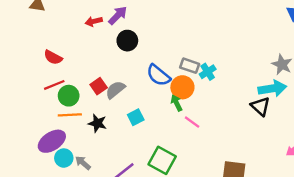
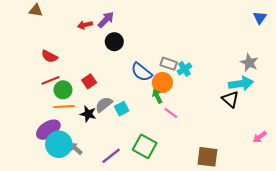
gray semicircle: (115, 90) -> (104, 104), moved
cyan circle: (64, 158) -> (59, 144), size x1.6

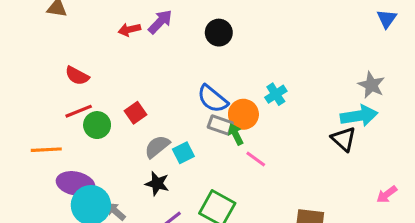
black circle: (114, 42) -> (219, 33), moved
gray rectangle: (169, 64) -> (220, 125), moved
orange line: (64, 107) -> (46, 150), moved
black star: (88, 114) -> (157, 184), moved
purple ellipse: (48, 130) -> (75, 184), turned 45

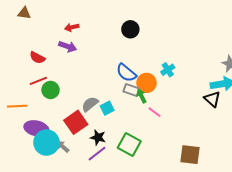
purple arrow: (160, 22) -> (68, 46), moved, turned 66
red square: (136, 113) -> (76, 122), moved, size x1.6
black star: (157, 184) -> (98, 137), moved

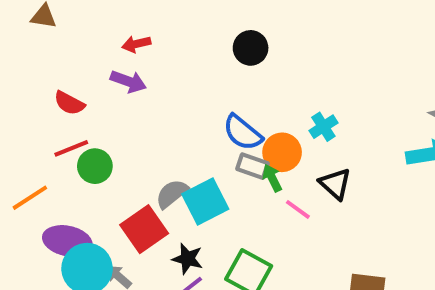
black triangle: (212, 99) -> (335, 184), moved
orange line: (17, 106) -> (30, 198), turned -30
cyan square: (107, 108) -> (205, 202), size x1.6

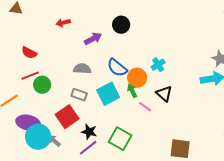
purple arrow: (128, 81) -> (93, 39), moved, turned -48
gray rectangle: (253, 166) -> (79, 95), moved
gray semicircle: (172, 194) -> (82, 69), moved, turned 42
cyan square: (205, 202) -> (108, 94), moved

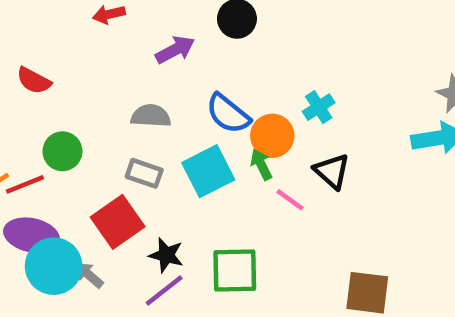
red line: (30, 76) -> (25, 184), moved
green square: (120, 139) -> (235, 271), turned -30

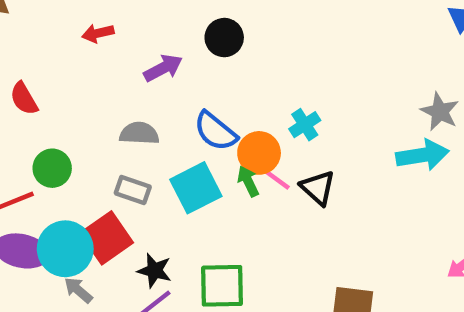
red semicircle: (34, 81) -> (24, 99), turned 32
pink line: (290, 200) -> (276, 179), moved
cyan circle: (54, 266) -> (65, 249), moved

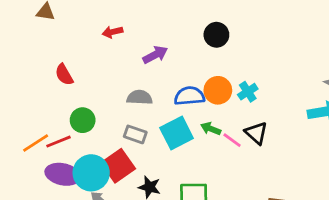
black circle: (224, 38) -> (216, 35), moved
blue semicircle: (215, 131) -> (189, 96), turned 136
orange circle: (259, 153) -> (218, 90), moved
pink line: (276, 179) -> (232, 140), moved
green arrow: (248, 181) -> (211, 129), turned -42

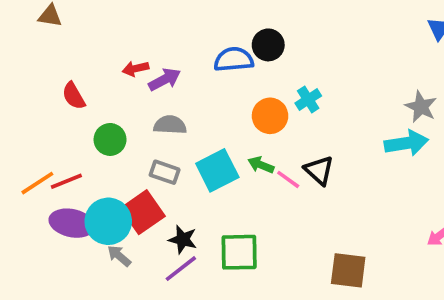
red arrow: (113, 32) -> (135, 69), moved
purple arrow: (155, 55) -> (165, 79), moved
cyan cross: (248, 92) -> (308, 99), moved
blue semicircle: (189, 96) -> (234, 59), moved
green circle: (83, 120) -> (110, 139), moved

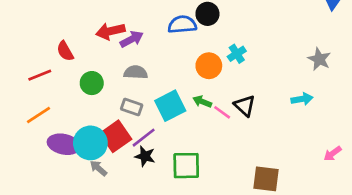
red arrow: (135, 69) -> (110, 31), size x1.5
cyan arrow: (406, 143) -> (302, 99), moved, size x0.7
red line: (66, 181) -> (40, 75), moved
purple line: (181, 269) -> (144, 138), moved

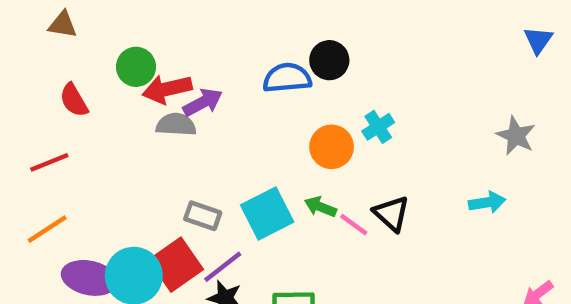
red semicircle: (65, 51) -> (74, 100), moved
gray semicircle: (136, 72) -> (176, 125), moved
green circle: (92, 83) -> (136, 67), moved

